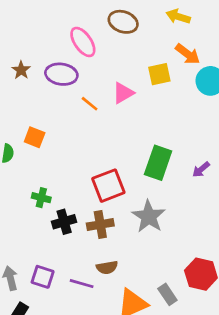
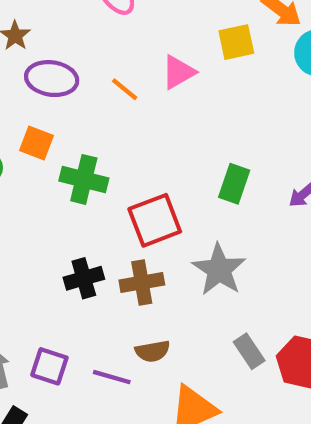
purple ellipse: (61, 74) -> (52, 79), moved
green rectangle: (158, 163) -> (234, 184), size x0.7
green cross: (41, 198) -> (84, 179), moved, size x1.5
gray rectangle: (167, 294) -> (249, 351), moved

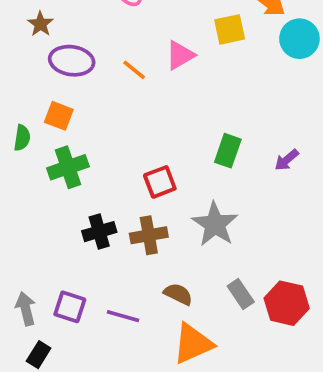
green cross: (84, 179) -> (68, 167), moved, turned -33
red square: (155, 220) -> (160, 182), size x0.7
brown semicircle: (153, 351) -> (178, 294), moved, turned -144

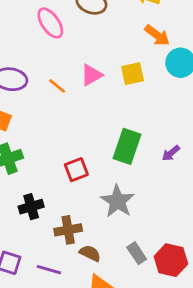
yellow square: (230, 29) -> (133, 74), moved
green rectangle: (228, 151) -> (127, 146), size x1.4
brown cross: (149, 235) -> (68, 230), moved

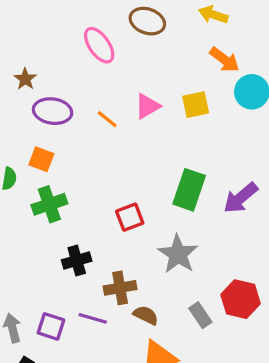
purple arrow: (171, 153) -> (241, 198), size x1.6
red hexagon: (171, 260) -> (241, 299), moved
purple line: (49, 270) -> (93, 318), moved

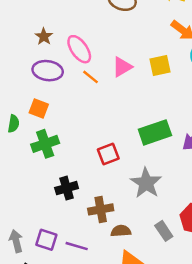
pink ellipse: (99, 45) -> (79, 49), moved
brown star: (25, 79) -> (44, 37), moved
green rectangle: (189, 190) -> (155, 132), turned 52
brown semicircle: (146, 315) -> (121, 231), turned -30
purple line: (93, 318) -> (77, 246), moved

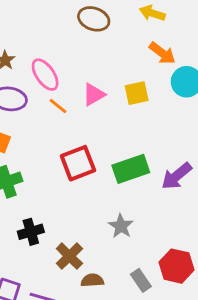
red square: (108, 154) -> (78, 163), moved, size x1.4
gray star: (146, 183) -> (121, 226), size x0.7
brown cross: (101, 209) -> (69, 256), turned -35

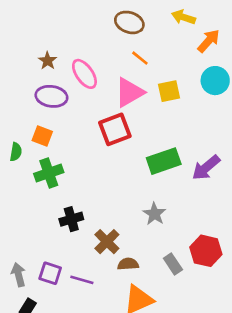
orange arrow: (162, 53) -> (209, 41), moved, turned -85
pink triangle: (94, 95) -> (129, 92), size x1.4
orange line: (58, 106) -> (140, 58), moved
red square: (78, 163) -> (115, 129), moved

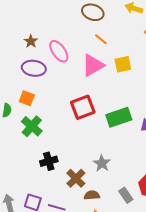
red square: (115, 129) -> (83, 107), moved
green cross: (49, 173) -> (32, 126), turned -30
gray star: (154, 214) -> (102, 163), moved

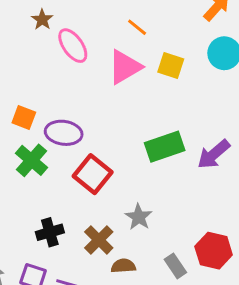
brown star: (31, 41) -> (42, 20), moved
yellow square: (123, 64) -> (171, 65), turned 30
purple ellipse: (34, 68) -> (64, 133), moved
red square: (83, 107) -> (93, 174), moved, turned -30
black cross: (49, 161) -> (50, 232), moved

